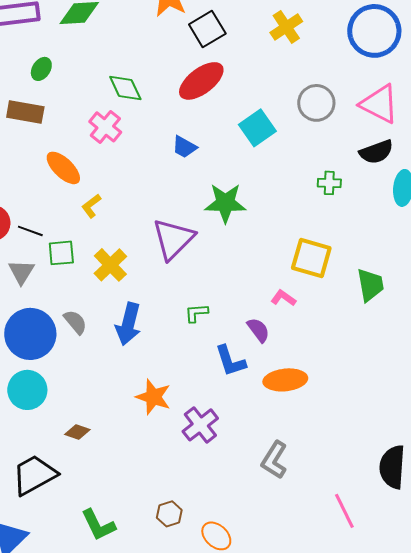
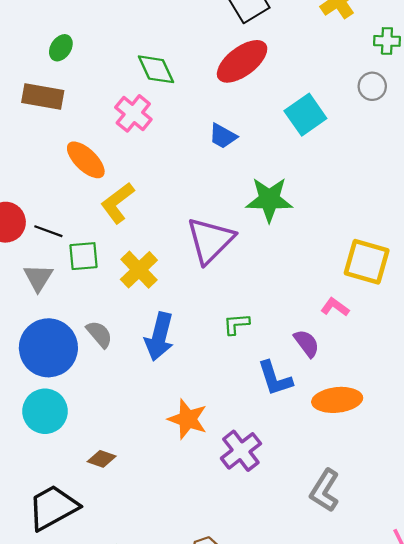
gray circle: (316, 103) -> (372, 86), size x0.7
green cross: (329, 183) -> (387, 41), moved
yellow L-shape: (91, 206) -> (117, 203), size x1.5

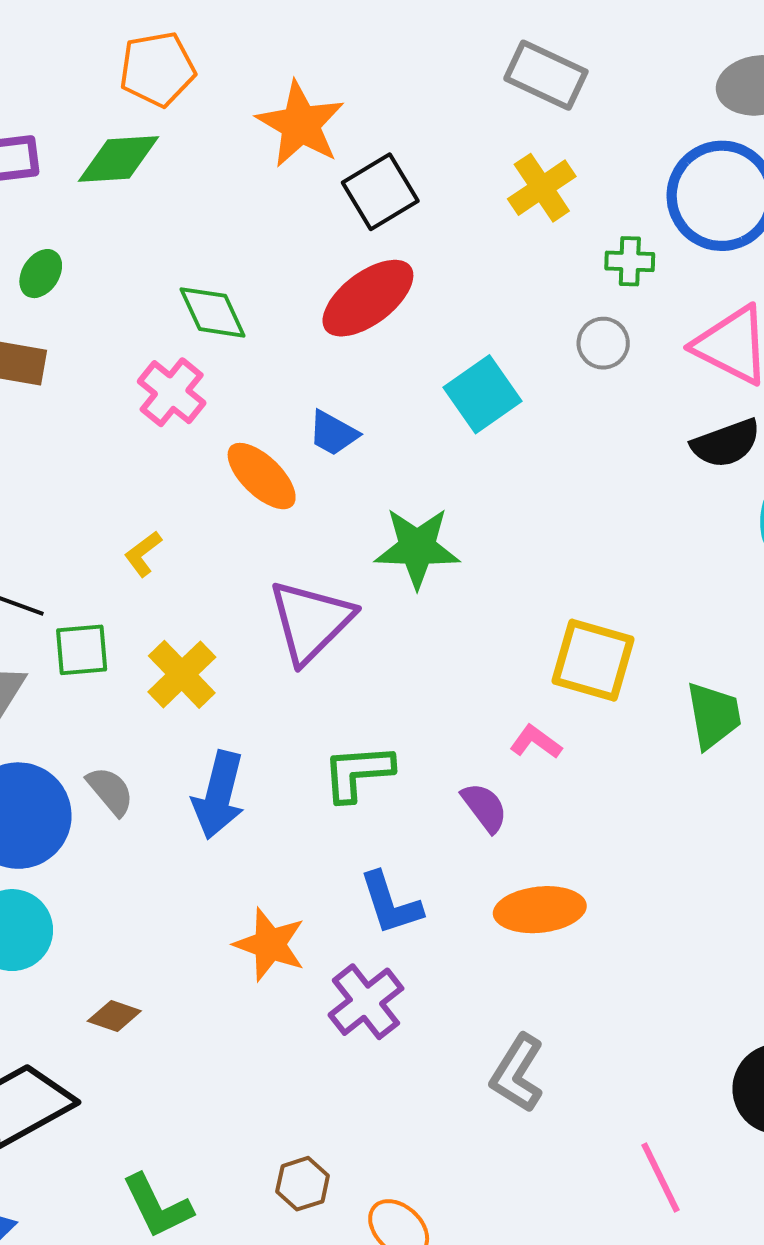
orange ellipse: (86, 160) -> (262, 476), moved
yellow L-shape: (117, 203) -> (143, 554), size x0.6
green L-shape: (236, 324) -> (358, 773), size x1.5
blue L-shape: (275, 378) -> (390, 904), moved

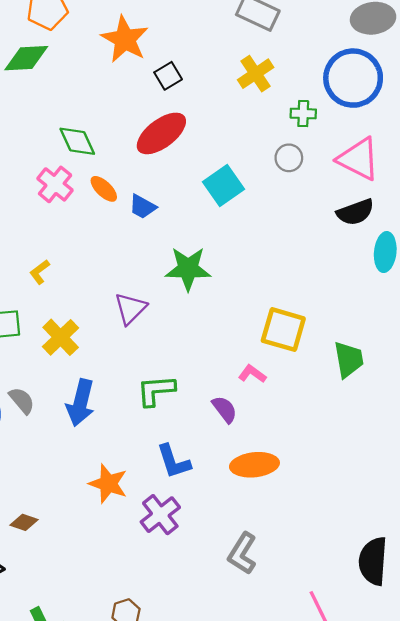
black square: (380, 192) -> (168, 76), size x0.7
orange ellipse: (262, 476) -> (104, 189), moved, size x0.7
purple triangle: (311, 621) -> (130, 309), size x0.7

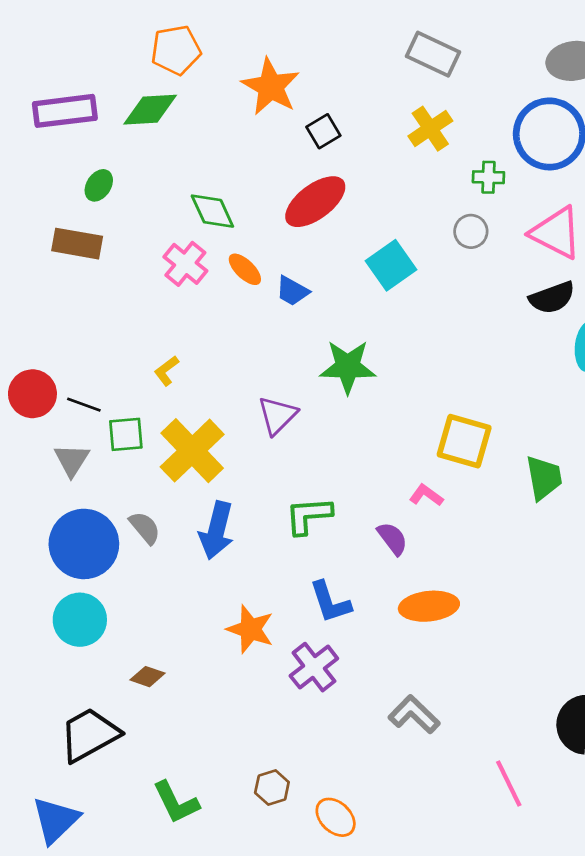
yellow cross: (61, 337) -> (192, 451), size x1.4
gray L-shape: (242, 553) -> (414, 714), turned 102

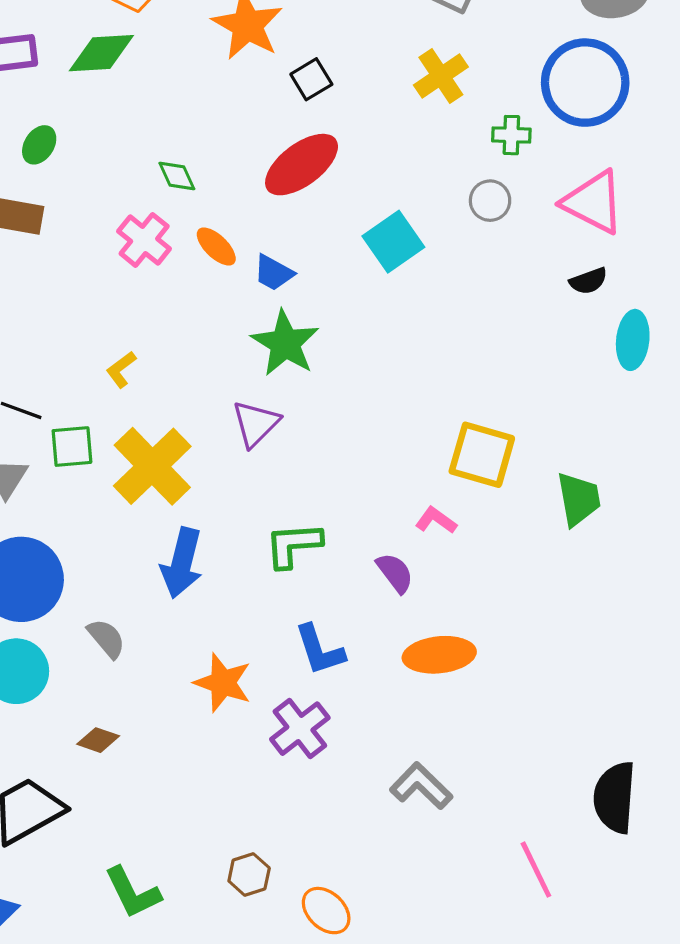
green diamond: (212, 211) -> (177, 176), size x0.7
black semicircle: (552, 298) -> (588, 281), size x0.7
green star: (348, 367) -> (285, 343), moved, turned 30
gray semicircle: (145, 528) -> (106, 638), moved

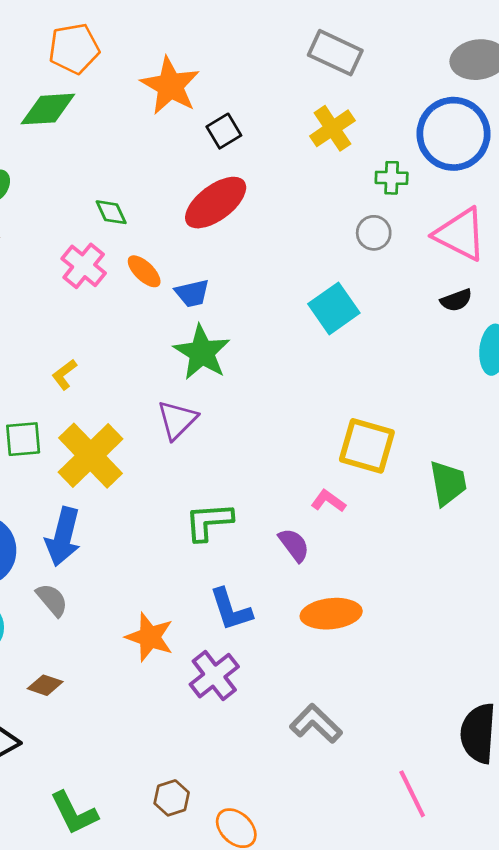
cyan square: (393, 242) -> (334, 308), moved
blue trapezoid: (274, 273) -> (192, 293), turned -42
blue arrow: (182, 563) -> (63, 537), moved

